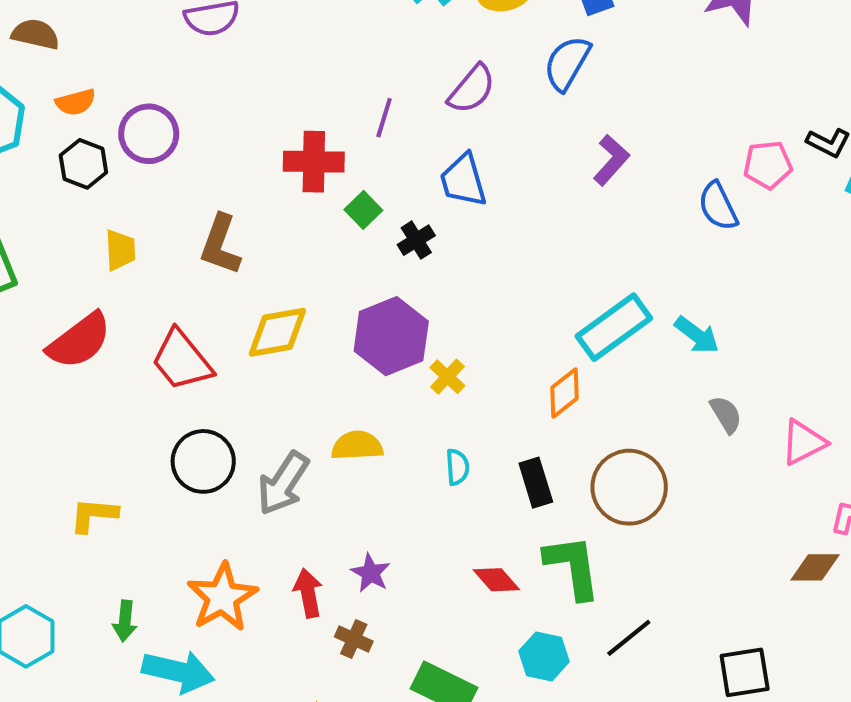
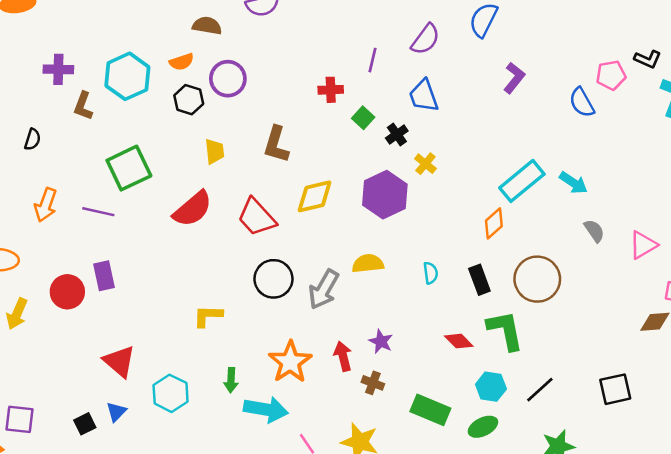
brown semicircle: (36, 34) -> (207, 26), moved
red cross: (314, 162) -> (331, 90), size x0.7
yellow cross: (447, 377) -> (425, 164), moved
black line: (629, 638) -> (540, 390), moved

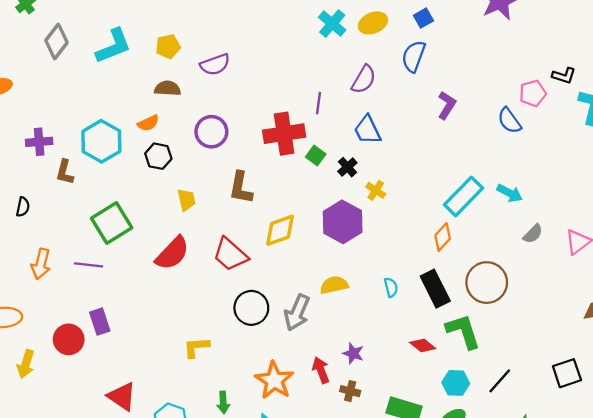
purple circle: (228, 79) -> (211, 132), moved
red cross: (331, 90) -> (284, 134), size x1.8
gray semicircle: (594, 231) -> (533, 234), turned 85
black rectangle: (479, 280) -> (435, 289), size x1.4

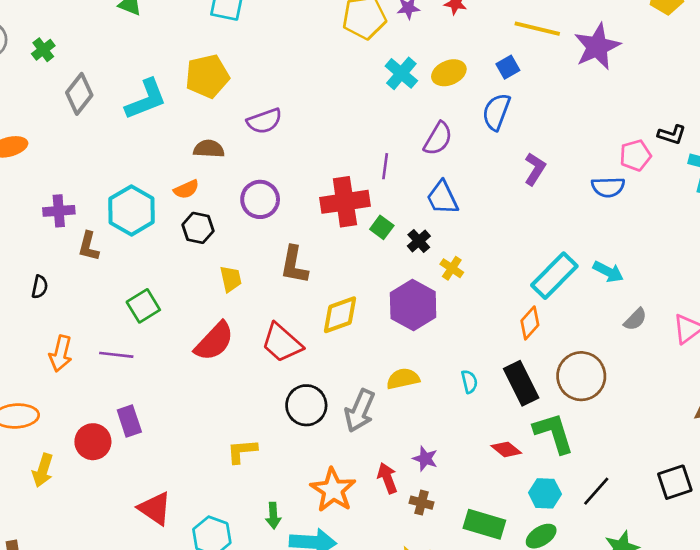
yellow pentagon: (168, 46) -> (207, 76), moved, size x1.5
blue semicircle: (509, 121) -> (608, 187), turned -56
green square: (112, 223) -> (143, 306), size x0.7

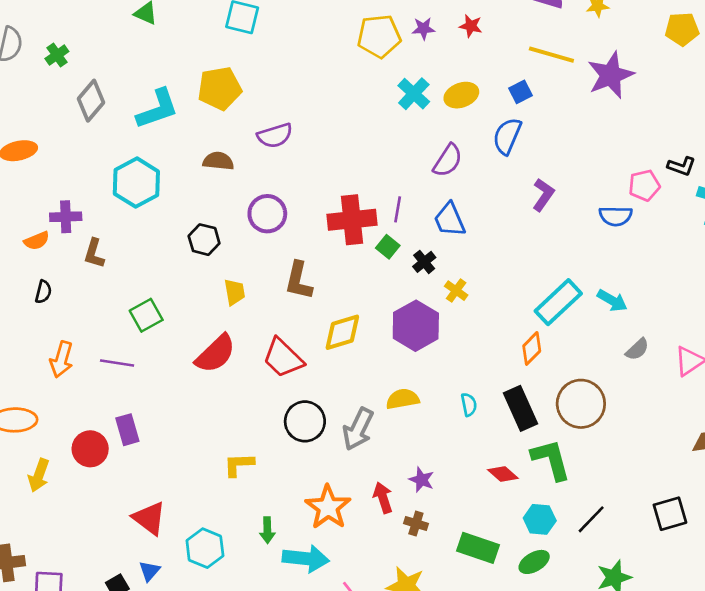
purple line: (385, 166) -> (398, 209), moved
orange semicircle: (186, 189) -> (37, 241), moved
cyan hexagon: (131, 210) -> (136, 183), moved

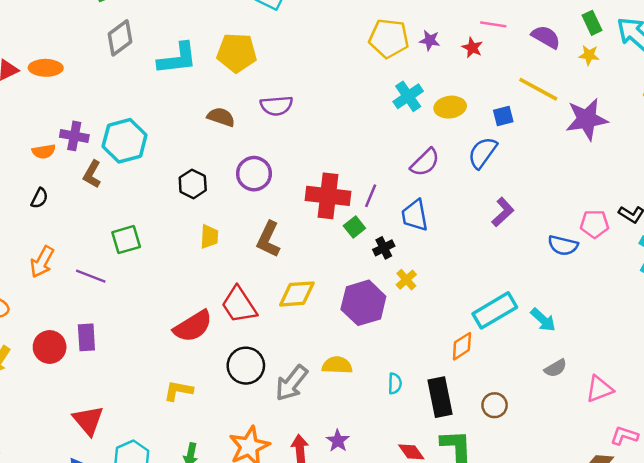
cyan hexagon: (136, 183) -> (125, 141), moved
red semicircle: (216, 354) -> (193, 326), moved
brown circle: (581, 404) -> (495, 405), size x0.6

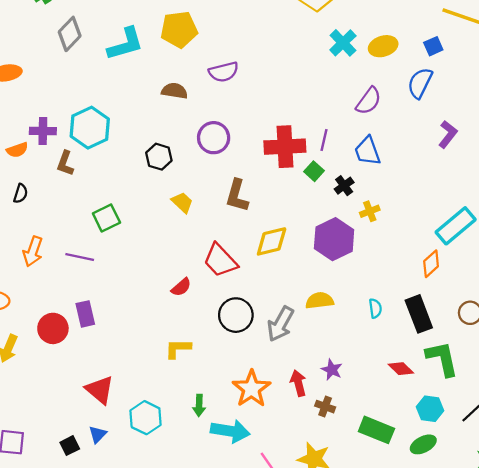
yellow trapezoid: (209, 237) -> (182, 202), turned -40
yellow cross: (406, 280) -> (370, 211), turned 30
red semicircle: (193, 326) -> (181, 287), size x0.6

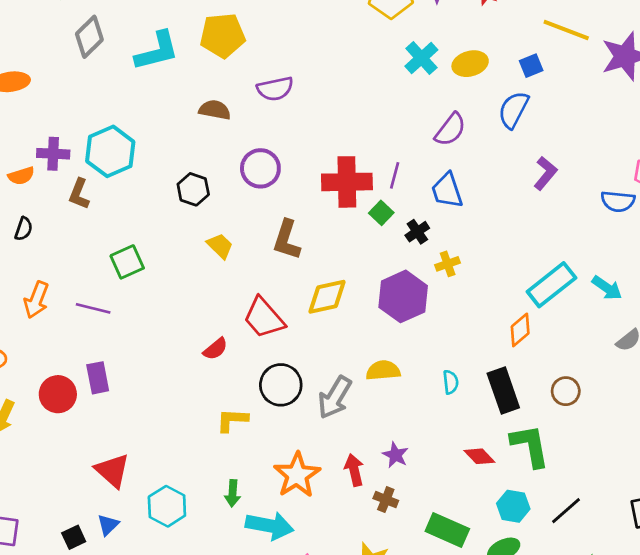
yellow L-shape: (178, 349) -> (232, 420), moved

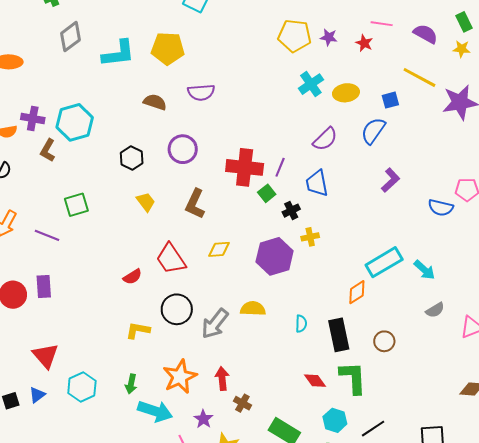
yellow diamond: (327, 297) -> (219, 249), size x0.7
purple star: (395, 455) -> (203, 419), moved

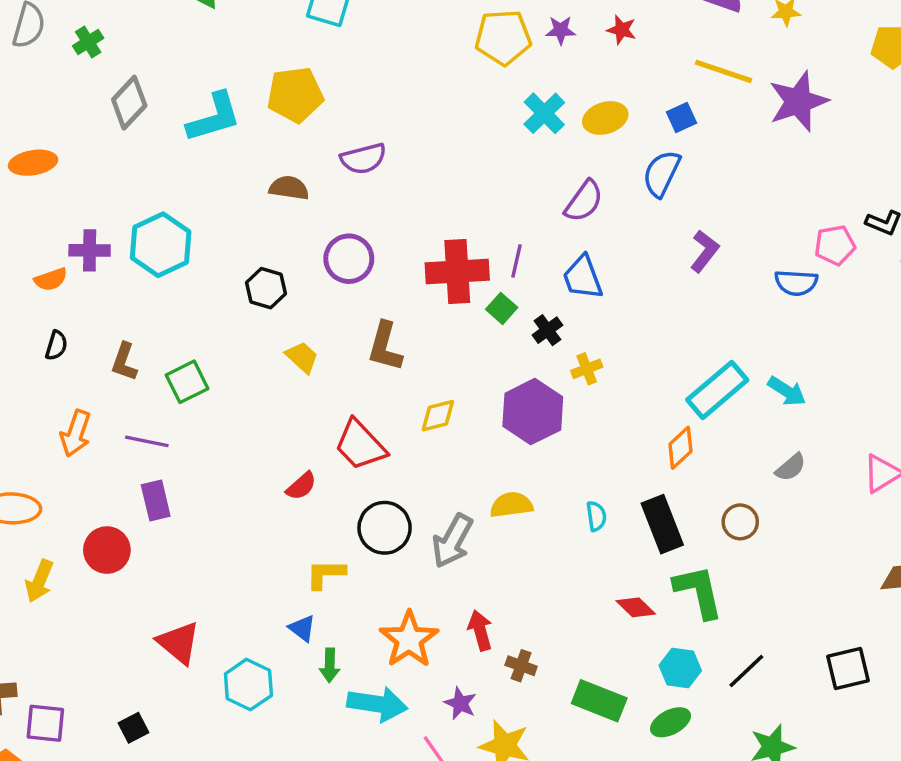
brown L-shape: (48, 150) -> (124, 362), moved
purple rectangle: (44, 287) -> (156, 501), moved
gray semicircle: (435, 310) -> (791, 467), moved
blue triangle: (37, 395) -> (302, 628), moved, turned -36

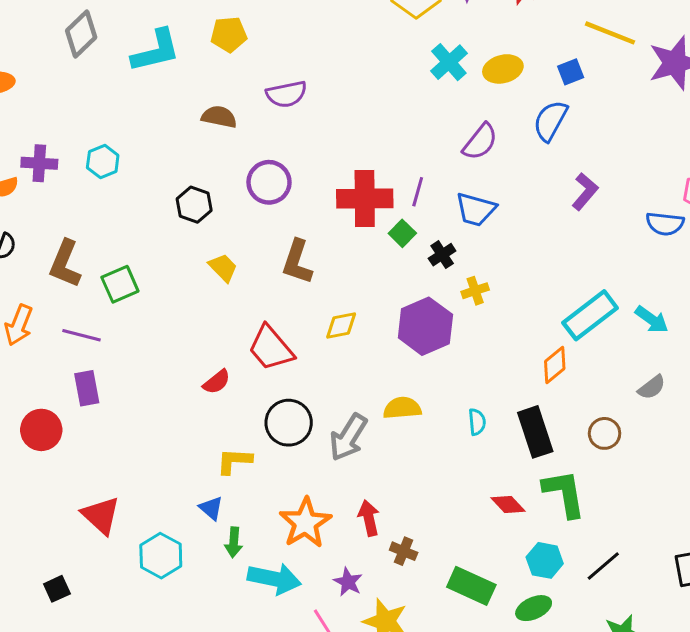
yellow pentagon: (295, 95) -> (229, 34), size x0.7
cyan hexagon: (161, 245) -> (103, 161), size x0.6
blue trapezoid: (583, 277) -> (476, 209), turned -57
brown L-shape: (124, 362) -> (65, 264), size x1.4

